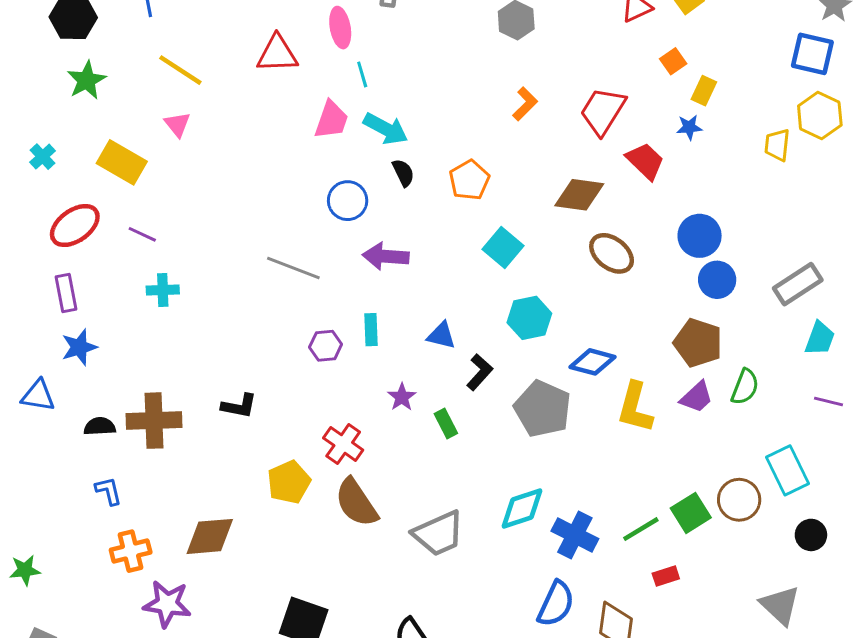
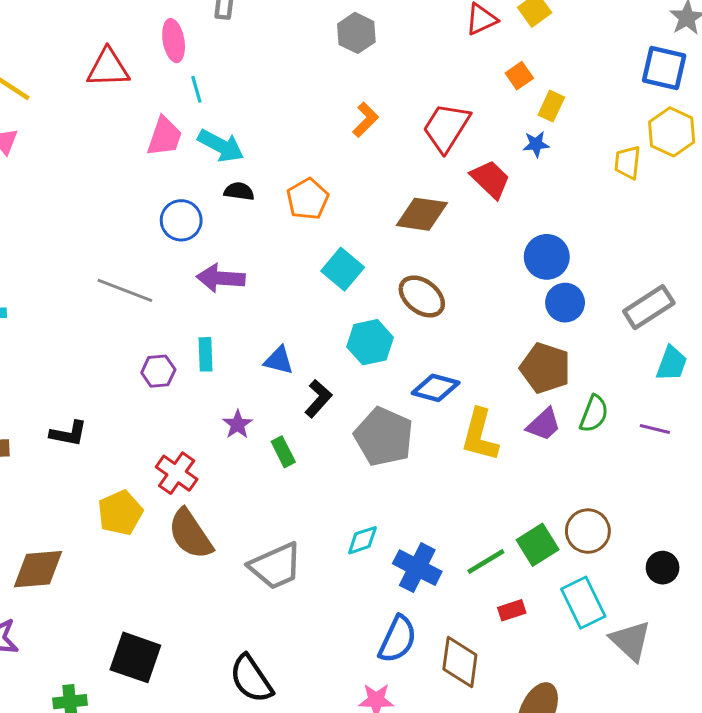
black semicircle: (403, 173) -> (239, 191), turned -56
brown ellipse: (612, 253) -> (422, 296), moved
purple line: (829, 401) -> (655, 429), moved
cyan rectangle: (788, 470) -> (583, 603), moved
cyan diamond: (522, 509) -> (362, 540), size x0.7

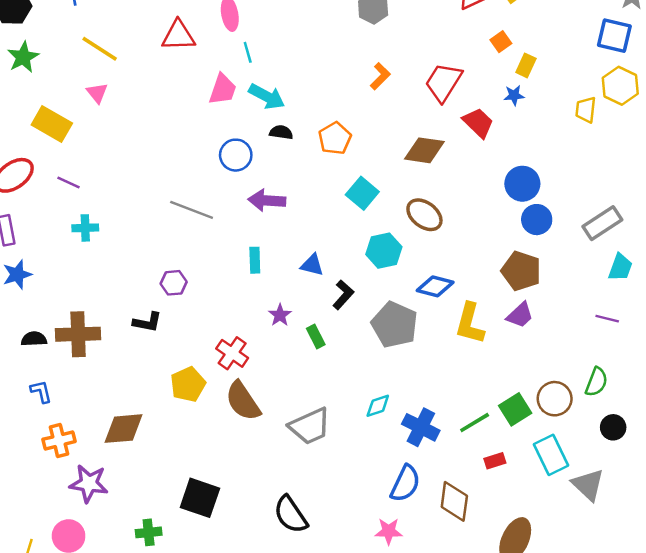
purple hexagon: (158, 371) -> (174, 283), moved
green semicircle: (594, 414) -> (596, 382), moved

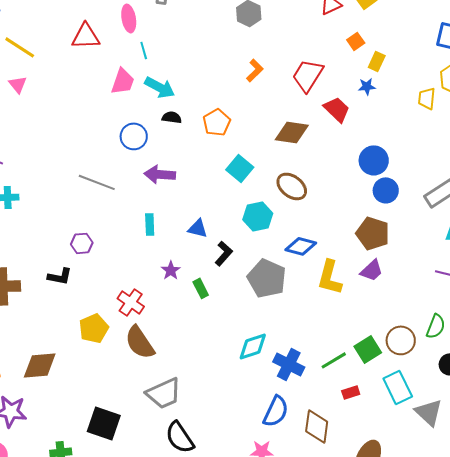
cyan diamond: (378, 406) -> (253, 346), size x1.4
gray trapezoid: (310, 426) -> (164, 393), moved

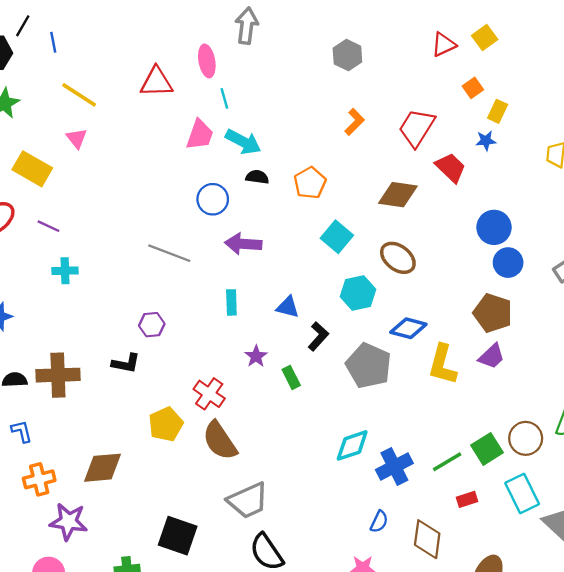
blue cross: (289, 364) -> (394, 466), turned 36
blue semicircle: (276, 411) -> (379, 522), size x0.6

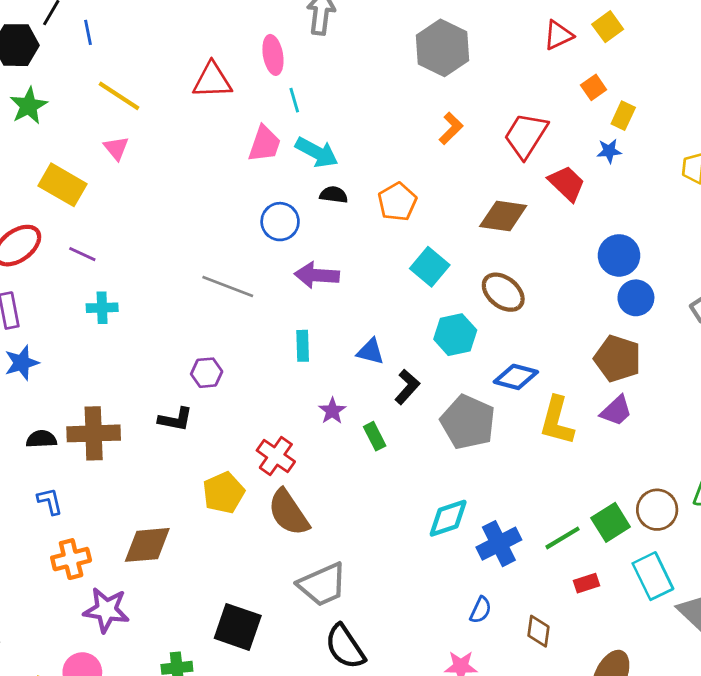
gray hexagon: (347, 55) -> (442, 48), size x1.5
brown diamond: (427, 539) -> (538, 631), size x0.7

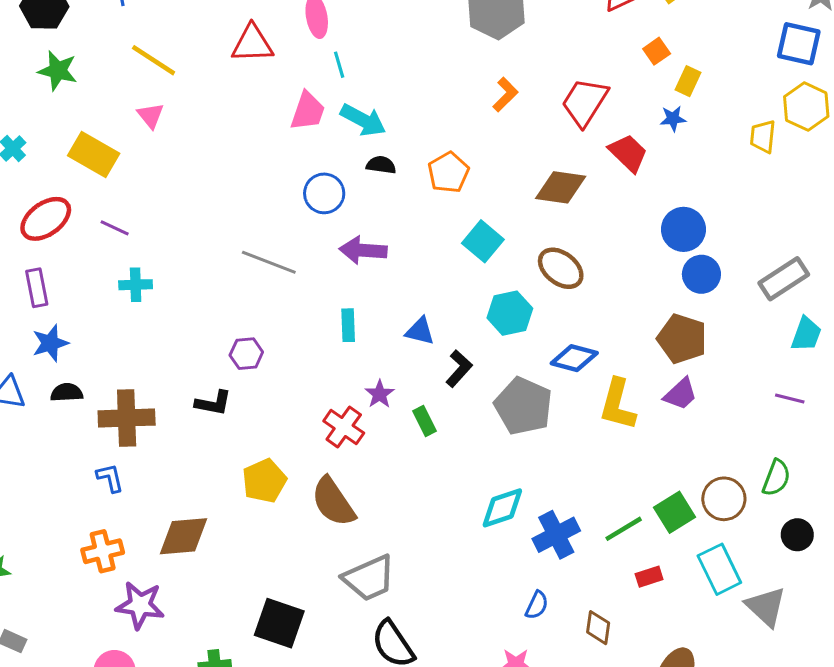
green star: (29, 106) -> (58, 71), turned -30
black semicircle: (41, 439) -> (67, 393), moved
red cross: (276, 456) -> (344, 427), moved
blue L-shape: (50, 501) -> (110, 478), moved

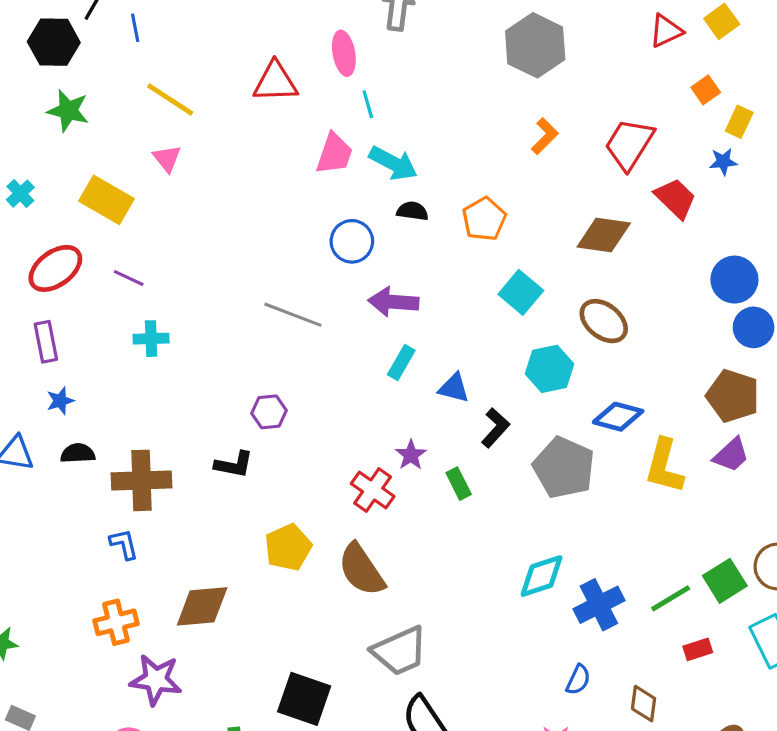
cyan rectangle: (348, 325) -> (401, 362), moved, turned 32
blue star: (50, 343) -> (60, 401), size x0.7

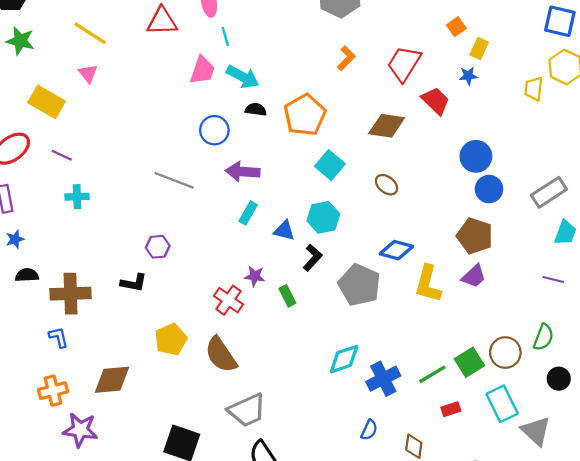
orange pentagon: (484, 219) -> (305, 115), size x1.4
brown ellipse: (604, 321) -> (387, 185), size x0.7
cyan hexagon: (550, 369) -> (323, 217), moved
purple star: (411, 455) -> (255, 276), turned -30

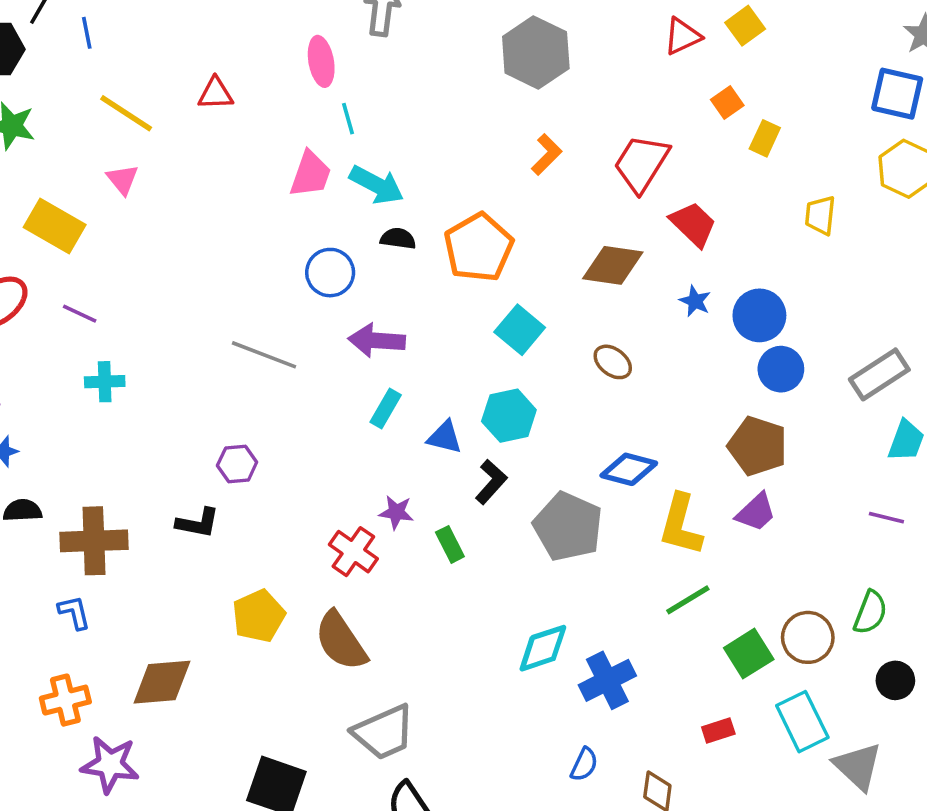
red triangle: (162, 21) -> (216, 94), moved, size x0.7
blue star: (468, 76) -> (695, 301), moved, turned 30
yellow trapezoid: (534, 89) -> (820, 215), moved
green line: (432, 374) -> (688, 600), moved

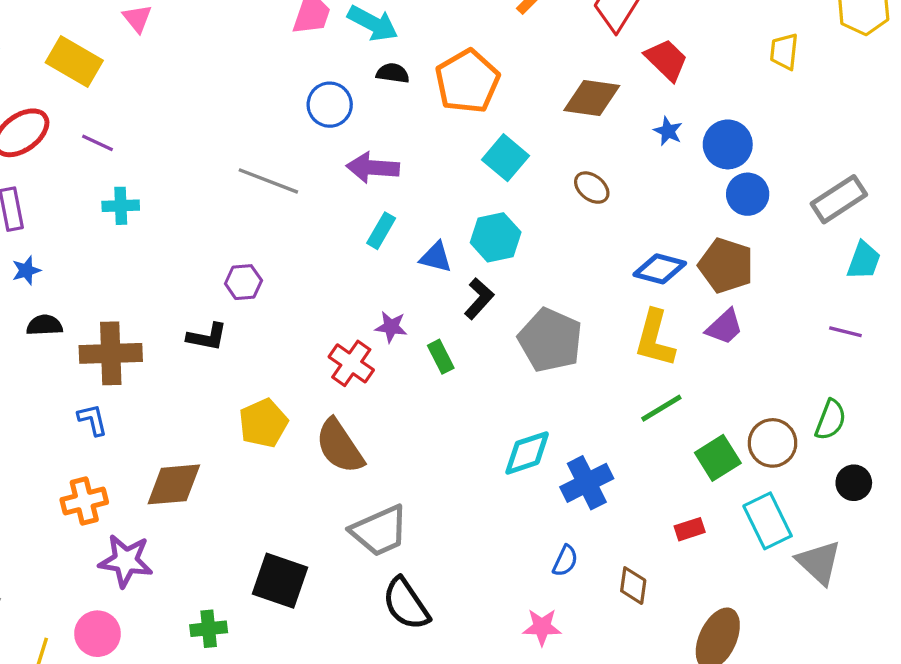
blue diamond: (629, 469) -> (660, 269), moved

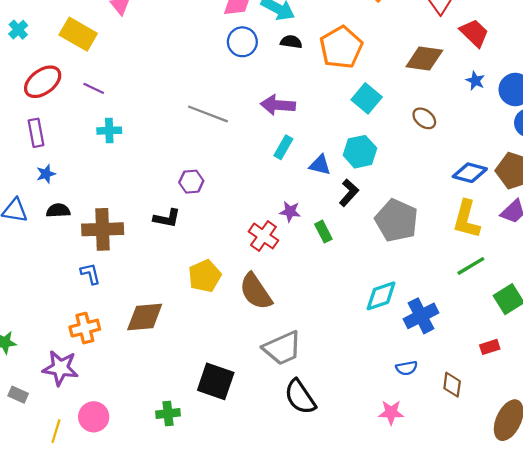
blue circle: (330, 105) -> (242, 42), moved
purple star: (126, 561) -> (60, 368), moved
blue semicircle: (565, 561) -> (407, 368), turned 55

